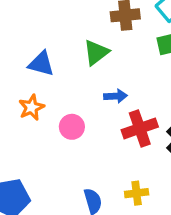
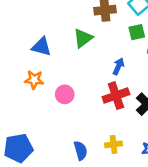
blue arrow: (116, 96) -> (118, 66), moved, turned -63
orange star: (31, 107) -> (34, 80), turned 30

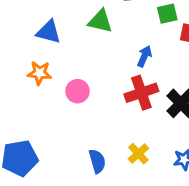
green triangle: (83, 38) -> (100, 21), turned 50
yellow cross: (114, 144) -> (138, 154), turned -35

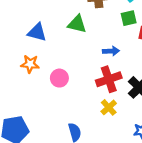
blue arrow: (144, 56) -> (111, 51), turned 63
yellow cross: (138, 154) -> (109, 107), moved

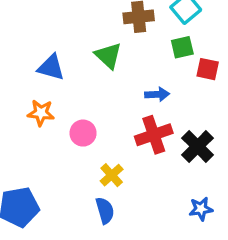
green triangle: (77, 24) -> (108, 56), turned 30
yellow cross: (109, 107) -> (112, 175), moved

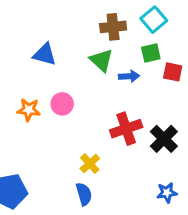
green triangle: (108, 56) -> (101, 60), moved
blue triangle: (51, 67) -> (45, 54), moved
blue arrow: (157, 94) -> (129, 76), moved
pink circle: (83, 133) -> (62, 104), moved

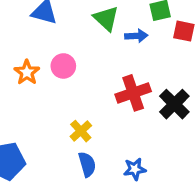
orange star: (29, 110) -> (27, 72), turned 30
yellow cross: (90, 164) -> (81, 131), moved
blue star: (167, 193) -> (135, 169), moved

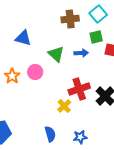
green triangle: (106, 18) -> (56, 54), moved
yellow cross: (81, 131) -> (64, 106), moved

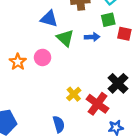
blue triangle: (23, 38) -> (49, 19), moved
red cross: (79, 89) -> (97, 104), moved, turned -35
blue star: (80, 137) -> (116, 128), moved

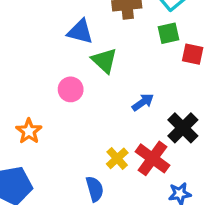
blue arrow: (92, 37) -> (143, 102), moved, turned -32
orange star: (18, 62) -> (29, 131), moved
yellow cross: (74, 94) -> (117, 158), moved

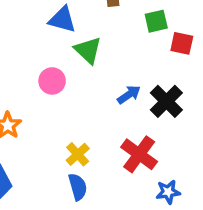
black cross: (183, 128) -> (166, 101), moved
yellow cross: (117, 158) -> (78, 154), moved

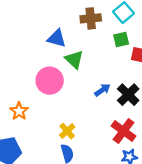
pink circle: (52, 81) -> (50, 81), size x1.5
red cross: (139, 154) -> (123, 131), moved

